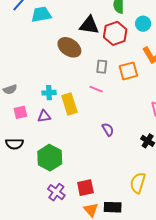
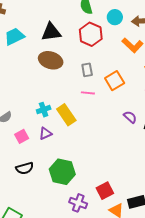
black triangle: (89, 25) -> (51, 32), moved
orange square: (128, 71) -> (115, 81), moved
purple semicircle: (108, 129) -> (130, 117), moved

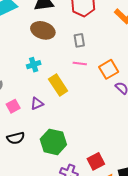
orange square: (115, 81) -> (109, 69), moved
cyan cross: (44, 110) -> (34, 65), moved

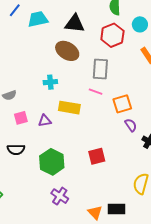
gray rectangle: (79, 40) -> (100, 69), size x1.5
yellow rectangle: (58, 85) -> (69, 108), turned -60
red square: (96, 161) -> (97, 156), moved

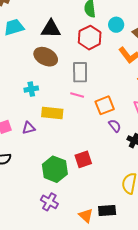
green hexagon: (52, 162) -> (55, 169), moved

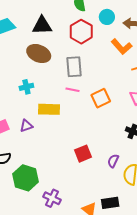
purple semicircle: (115, 126) -> (113, 161), moved, turned -112
green hexagon: (55, 169) -> (26, 178), moved

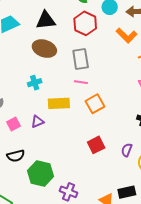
orange square: (101, 98) -> (95, 104), moved

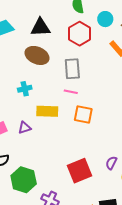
orange square: (95, 104) -> (83, 115), turned 36
red square: (96, 145) -> (79, 171), moved, size x1.4

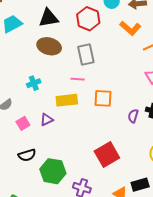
cyan cross: (25, 89) -> (34, 83), moved
pink line: (71, 92) -> (78, 79), moved
purple semicircle: (111, 163) -> (133, 116), moved

